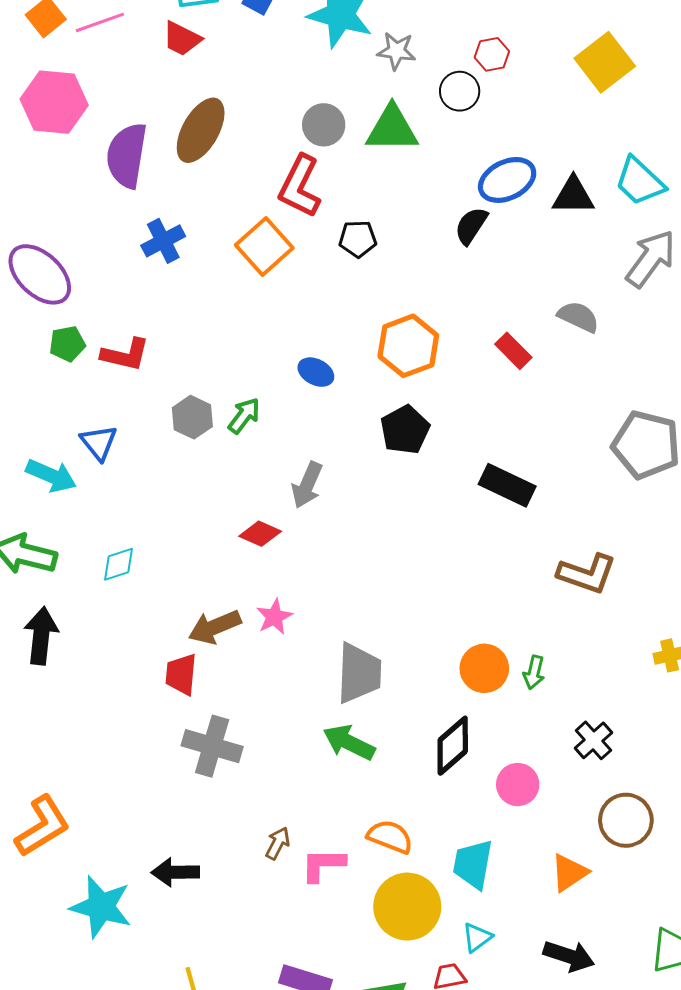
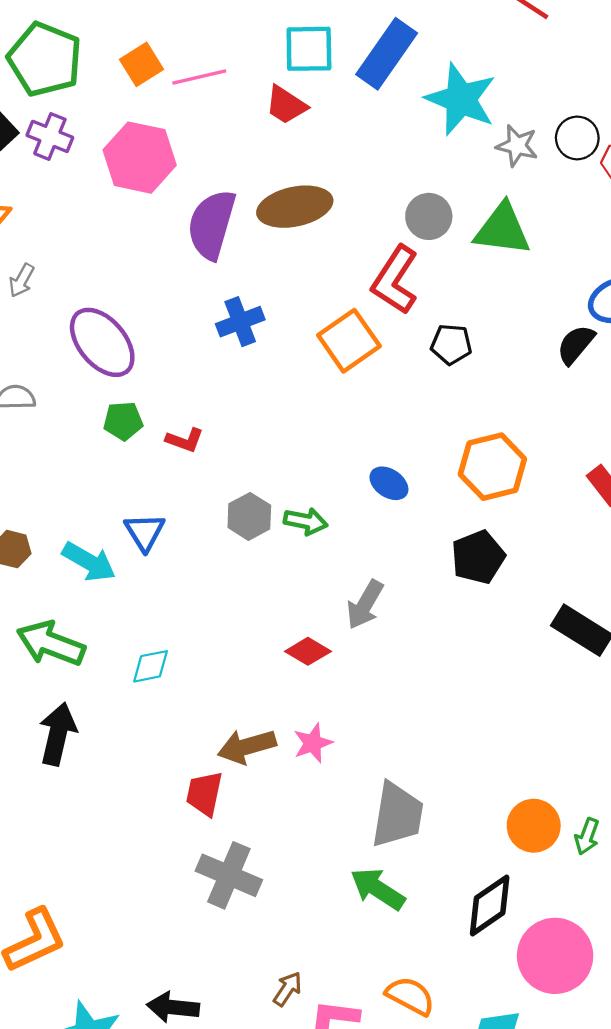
black circle: (460, 91) -> (577, 138), moved
brown ellipse: (201, 130) -> (295, 207), turned 42
red L-shape: (125, 355) -> (185, 440), size x0.7
green arrow: (244, 416) -> (306, 521), turned 57
pink circle: (518, 785) -> (555, 956), size x1.6

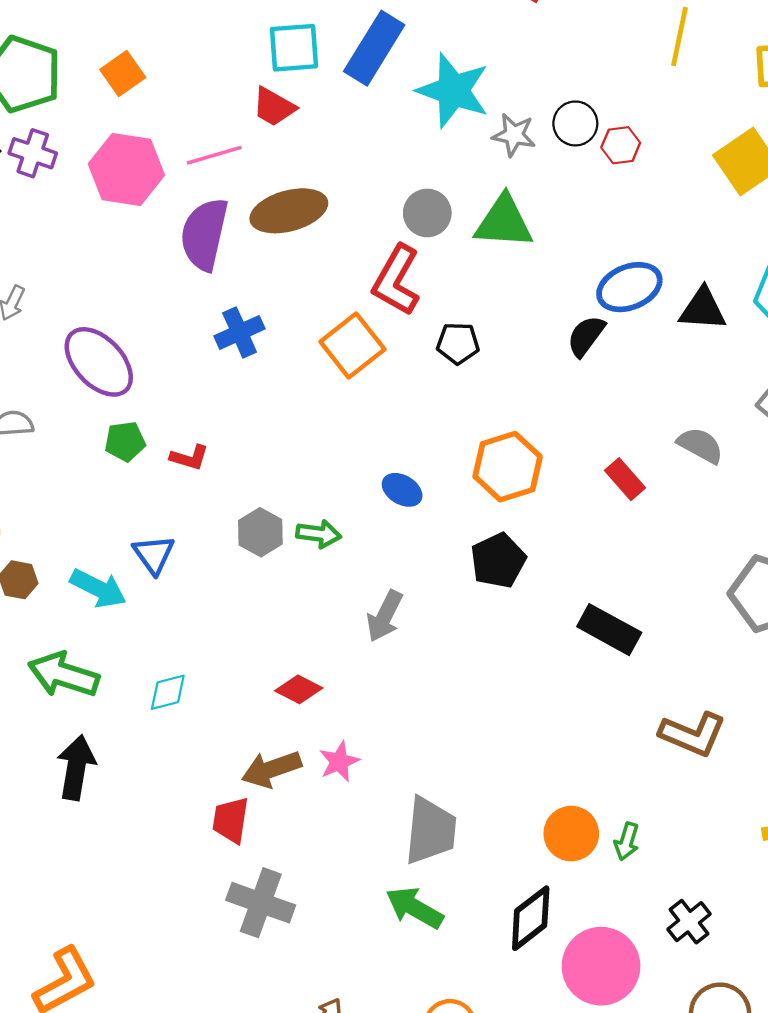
pink line: (199, 77) -> (214, 155), moved
red diamond: (308, 651) -> (299, 689), moved

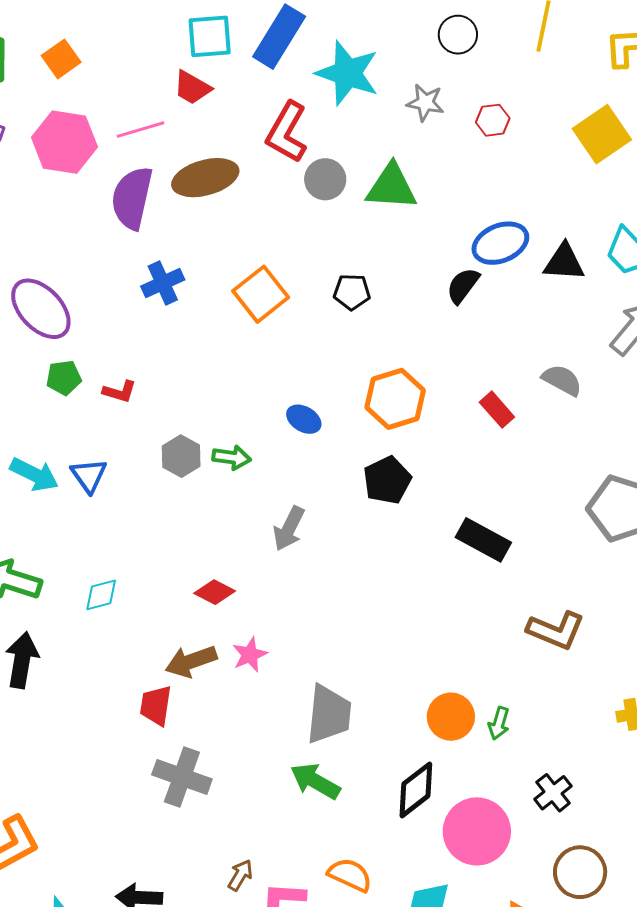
black circle: (575, 123) -> (458, 35), moved
gray star: (514, 135) -> (425, 103), moved
red L-shape: (396, 280) -> (287, 132), moved
cyan arrow: (98, 588) -> (34, 475), moved

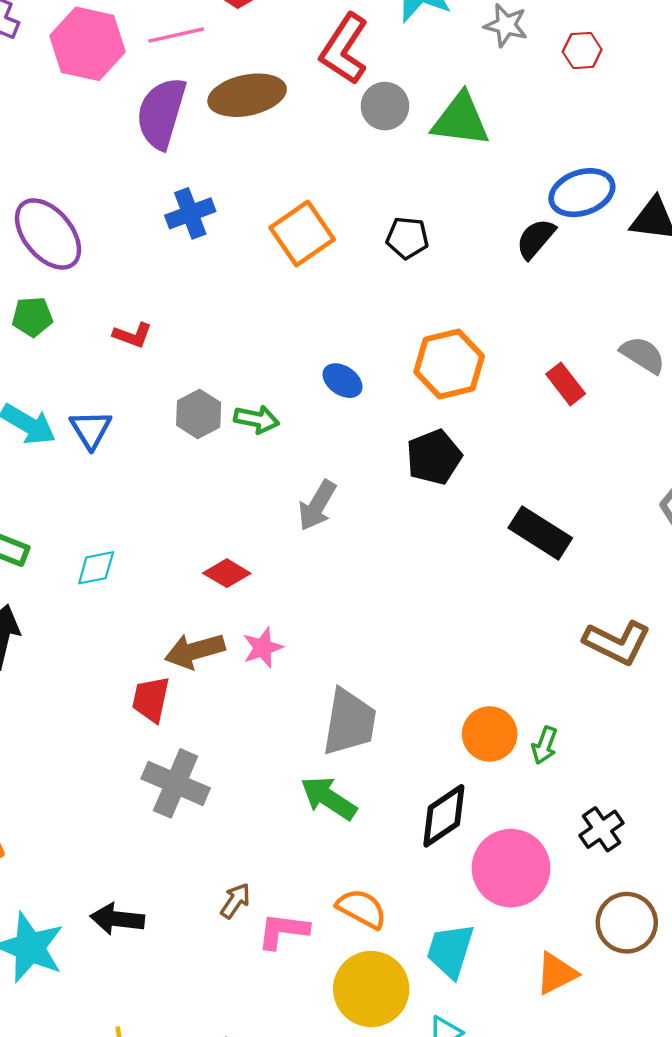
green pentagon: (64, 378) -> (32, 317), moved

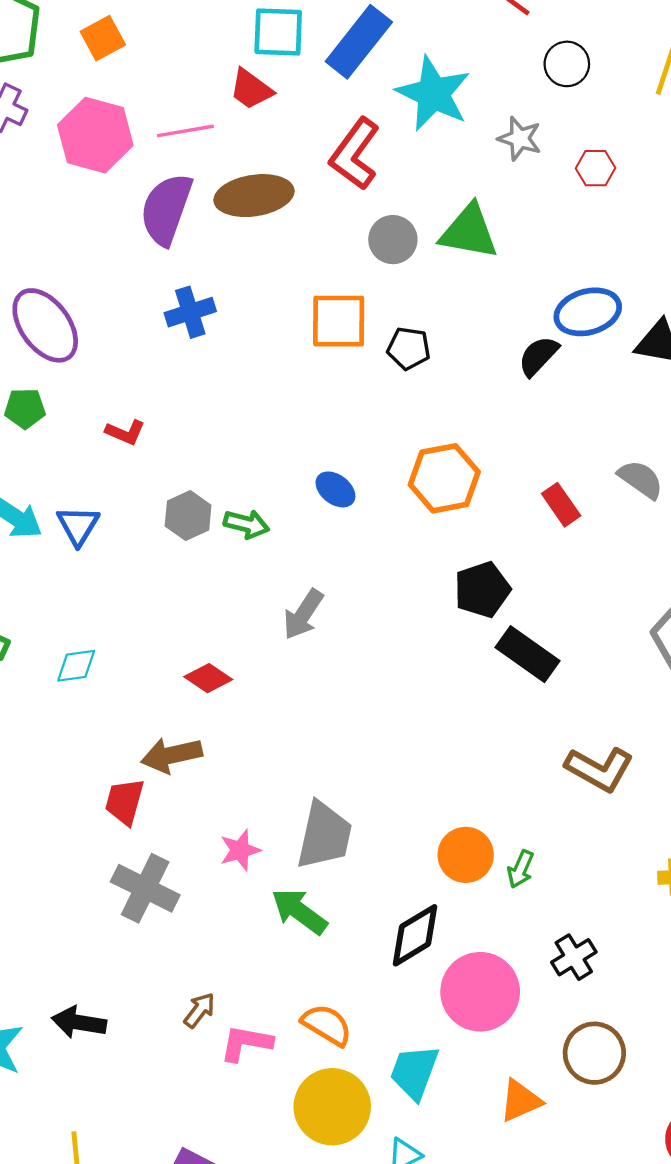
gray circle: (385, 106) -> (393, 240), moved
orange square: (302, 234) -> (339, 321), moved, turned 32
black pentagon: (434, 457) -> (482, 590), moved
pink star: (263, 648) -> (240, 850), moved

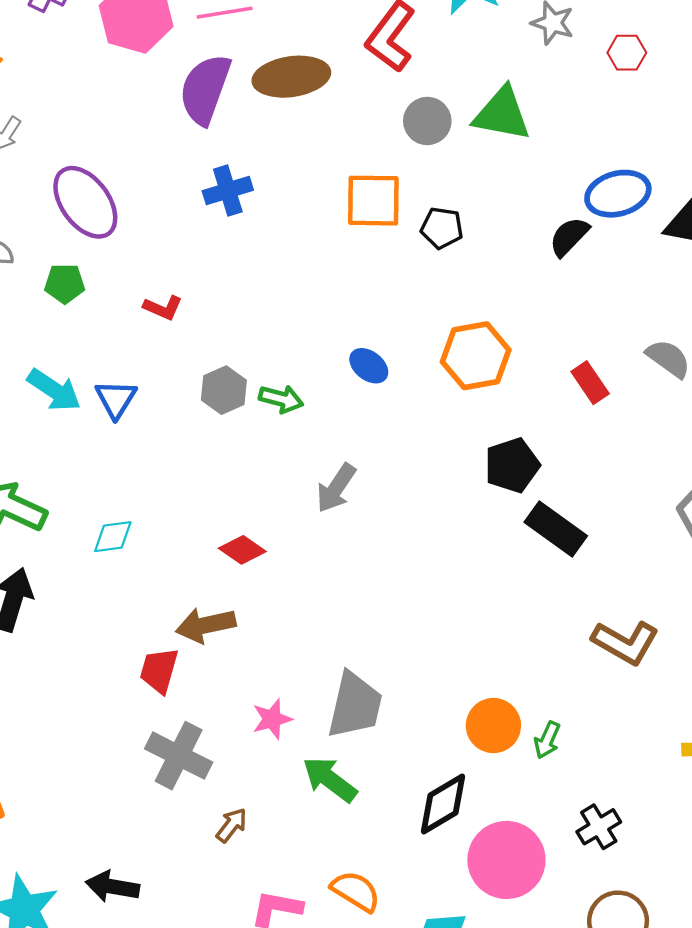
brown arrow: (199, 1010) -> (232, 825), moved

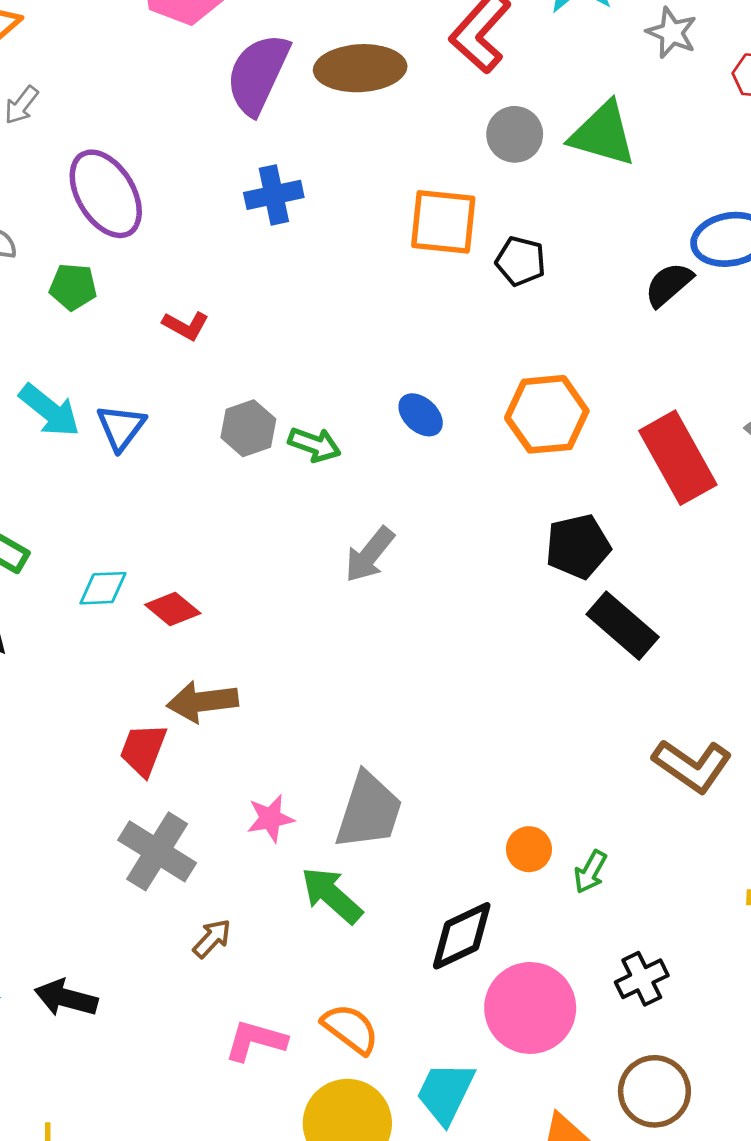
red rectangle: (590, 383) -> (678, 458), size x1.8
red diamond: (242, 550) -> (173, 609), moved
orange circle: (493, 726) -> (529, 849), size x0.7

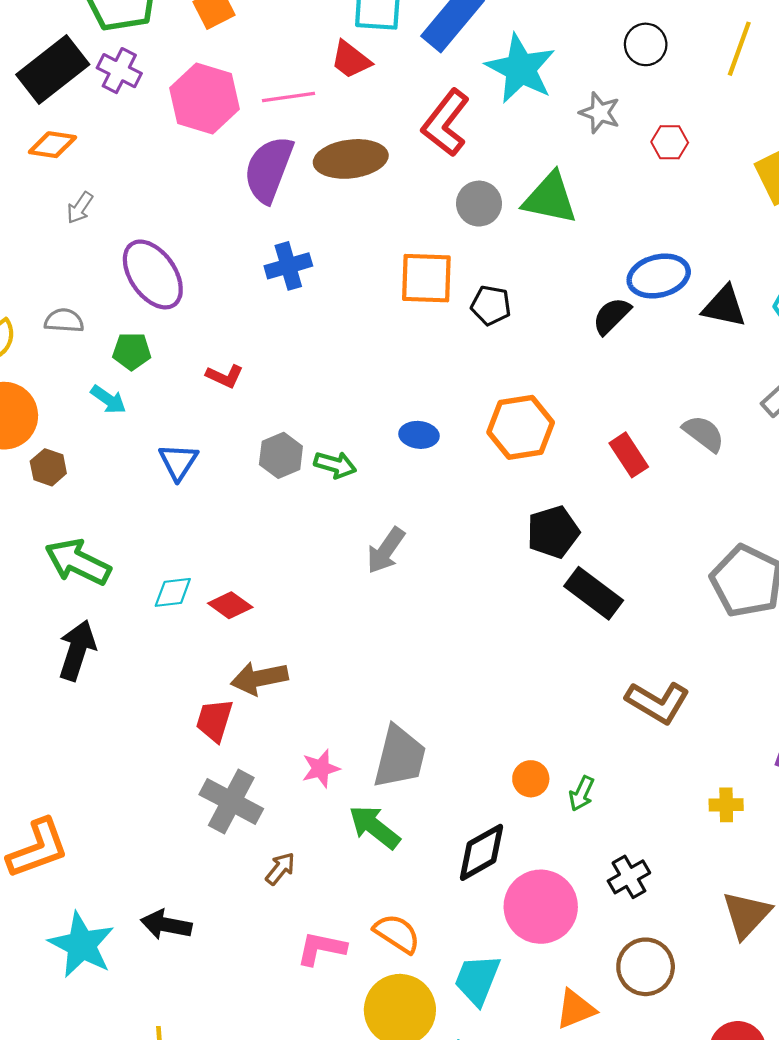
cyan arrow: (49, 410) -> (108, 399), moved, size x0.7
blue ellipse: (421, 415) -> (419, 435), turned -33
red rectangle: (678, 458) -> (629, 455), size x0.6

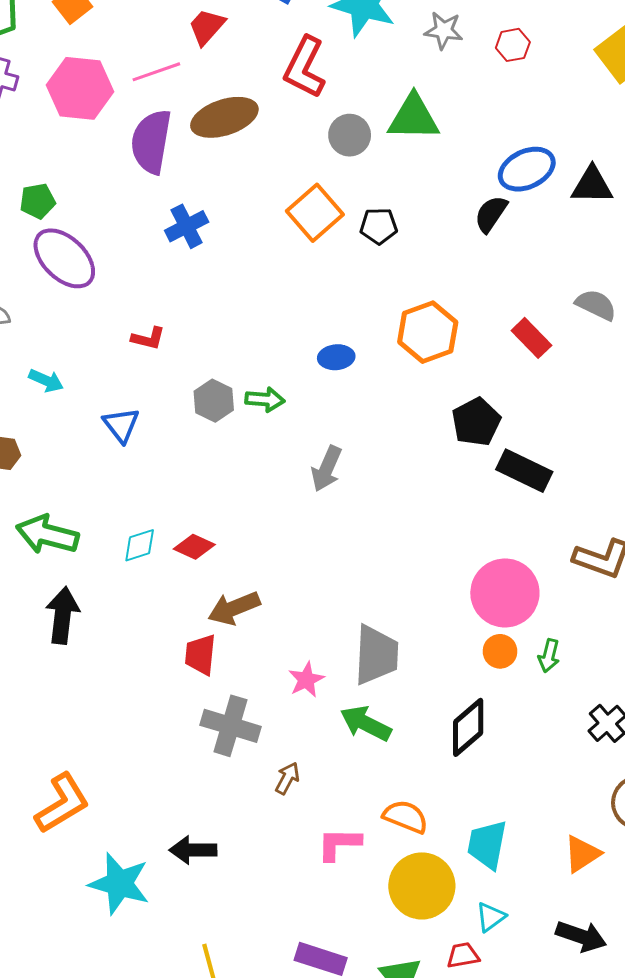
red trapezoid: (351, 60) -> (207, 27), turned 105
orange square: (426, 278) -> (315, 213), turned -32
green pentagon: (132, 351) -> (38, 201), moved
pink circle: (541, 907) -> (505, 593), moved

